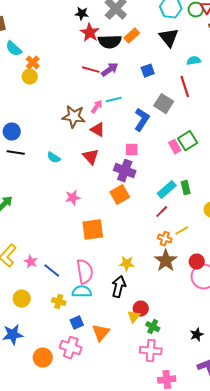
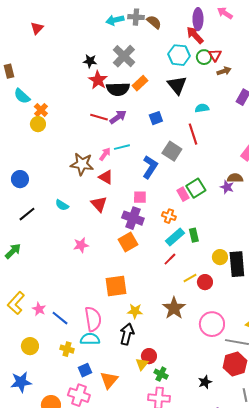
black line: (16, 153) -> (27, 214), moved, turned -48
orange square: (93, 230) -> (116, 286), moved
orange cross: (165, 239) -> (169, 216), moved
red circle: (197, 262) -> (205, 282), moved

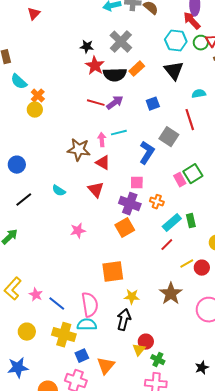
pink arrow: (105, 154) -> (102, 140), turned -40
orange cross: (169, 216) -> (157, 202), moved
yellow cross: (67, 349) -> (64, 335), size x1.6

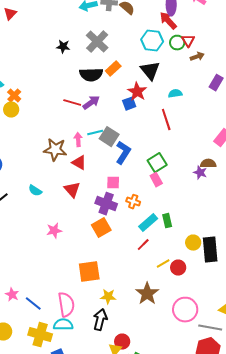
red star: (95, 66) -> (137, 92), moved
gray square: (169, 137) -> (109, 137), moved
green square: (193, 174) -> (157, 163), moved

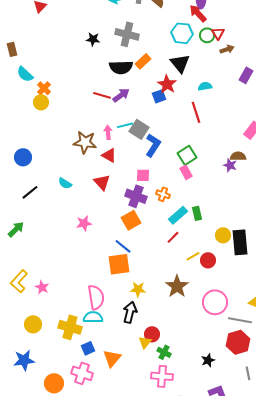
gray cross: (97, 42) -> (127, 34), turned -30
blue line: (33, 304) -> (123, 246), moved

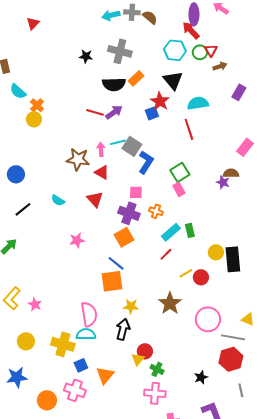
cyan semicircle: (205, 86) -> (198, 103), size x1.5

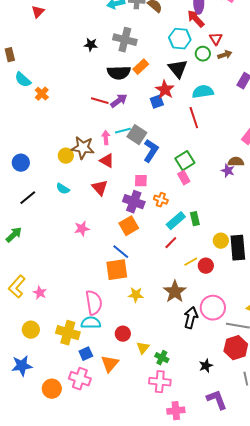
green circle: (200, 52) -> (203, 54), moved
yellow circle: (34, 119) -> (66, 156), moved
black arrow: (123, 329) -> (191, 318), moved
red circle: (145, 351) -> (123, 334), moved

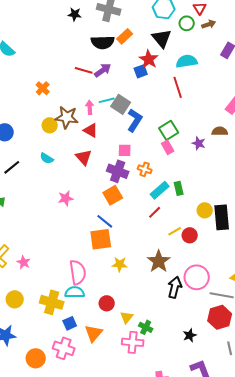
orange cross: (42, 94) -> (43, 88), moved
purple star: (228, 171) -> (199, 143), moved
pink cross: (160, 382) -> (133, 342), moved

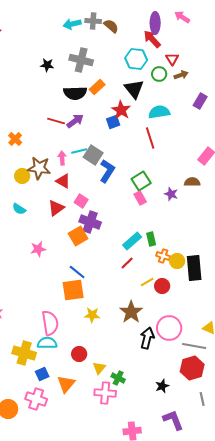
pink square: (125, 150) -> (81, 201), moved, turned 32
red triangle: (84, 157) -> (56, 208), turned 36
orange cross: (145, 169) -> (163, 256), moved
orange square: (113, 195) -> (78, 236), moved

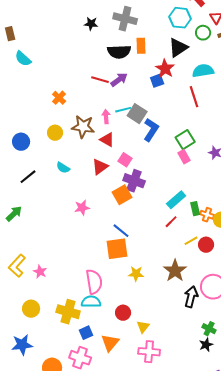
orange rectangle: (97, 87) -> (141, 46), turned -49
black triangle: (134, 89) -> (178, 48), turned 35
yellow circle: (22, 176) -> (55, 133), moved
green rectangle: (151, 239) -> (195, 209), moved
green cross: (118, 378) -> (209, 329), moved

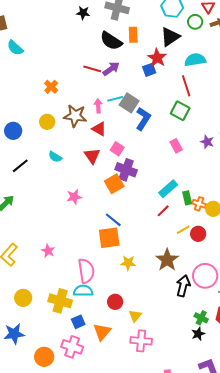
black semicircle: (119, 52) -> (111, 41), turned 35
green square: (185, 140) -> (180, 111), moved, turned -30
red triangle: (100, 167) -> (92, 156), turned -30
pink star: (40, 272) -> (48, 251), moved

